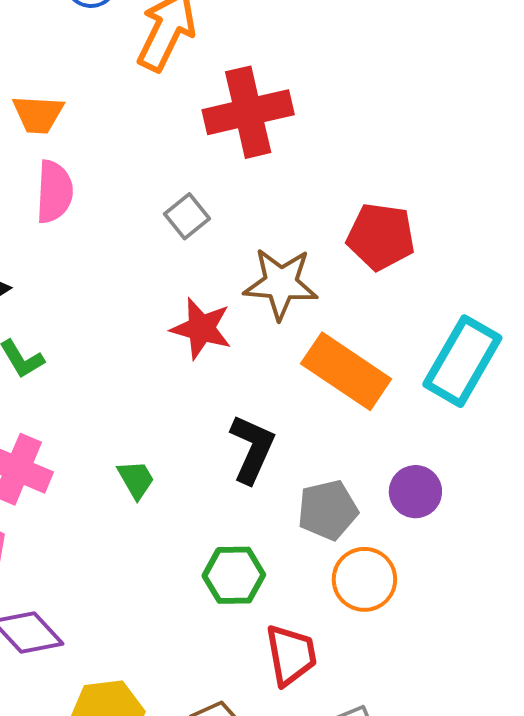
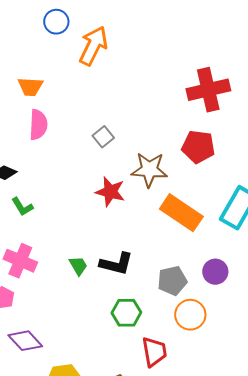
red cross: (248, 112) -> (208, 90), moved
black L-shape: (252, 449) -> (116, 264), moved, turned 80

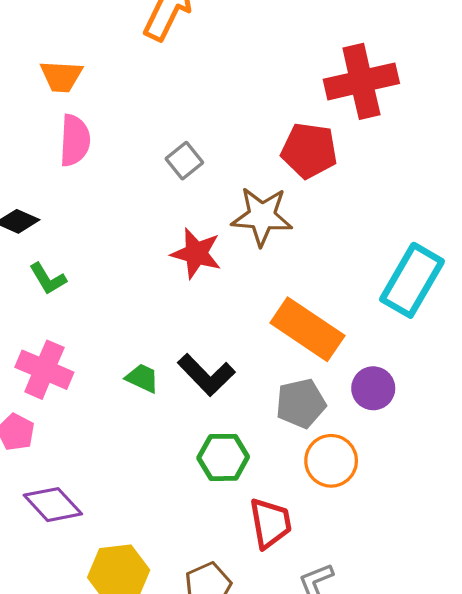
red pentagon: (198, 147) -> (309, 151), moved
orange rectangle: (181, 213) -> (307, 329), moved
black L-shape: (116, 264) -> (206, 375), turned 32
green trapezoid: (78, 266) -> (142, 378), turned -35

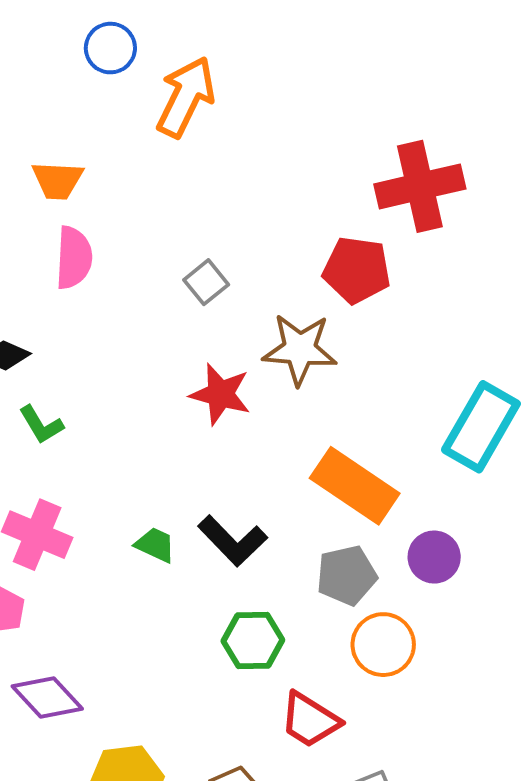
red trapezoid: (270, 523) -> (310, 720), turned 132

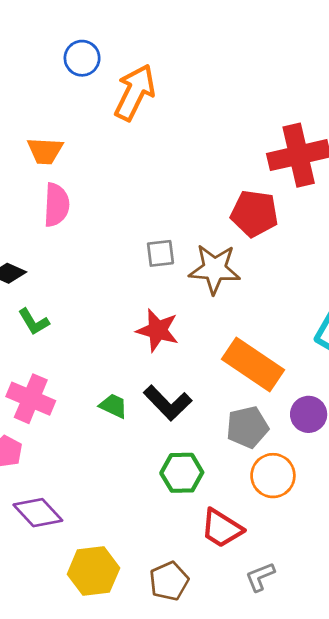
gray square: (206, 282) -> (160, 253), moved, turned 32
red star: (220, 394) -> (158, 330), moved

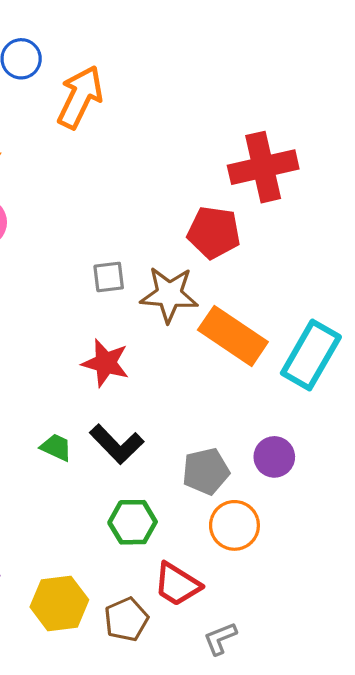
orange rectangle: (253, 364) -> (233, 336), moved
yellow hexagon: (93, 571) -> (59, 603), moved
brown pentagon: (169, 581) -> (126, 619), moved

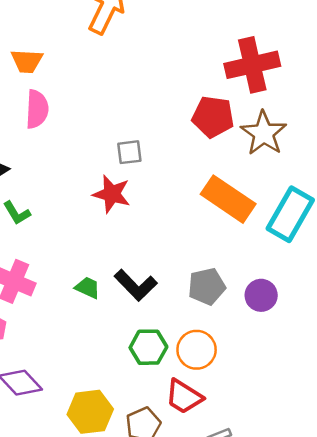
brown star: (169, 294) -> (264, 133), moved, turned 30
red star: (106, 363) -> (112, 194), moved
gray pentagon: (206, 471) -> (207, 286), moved
orange circle: (234, 525) -> (197, 350), moved

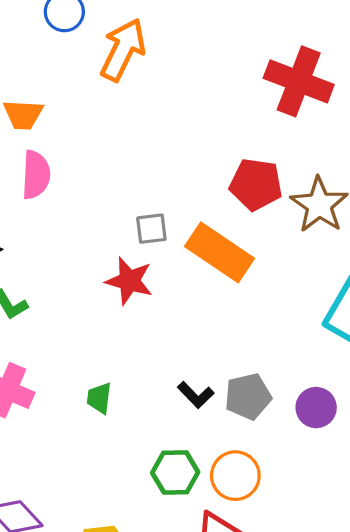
red cross: (252, 65) -> (299, 81), moved, turned 34
orange rectangle: (228, 199) -> (220, 252), moved
black L-shape: (136, 285) -> (196, 395), moved, size x0.7
green trapezoid: (88, 288) -> (99, 398), turned -108

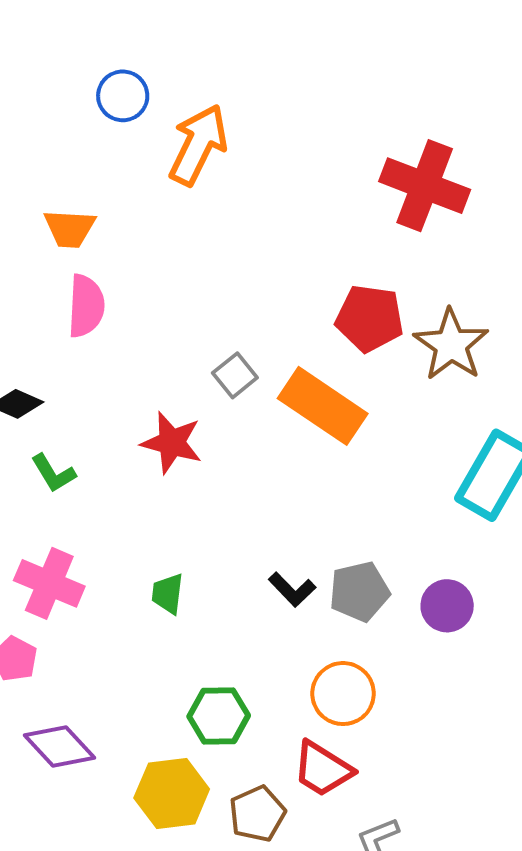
gray square: (151, 229) -> (235, 375), turned -32
red star: (129, 281) -> (172, 443), moved
green hexagon: (175, 472) -> (219, 716), moved

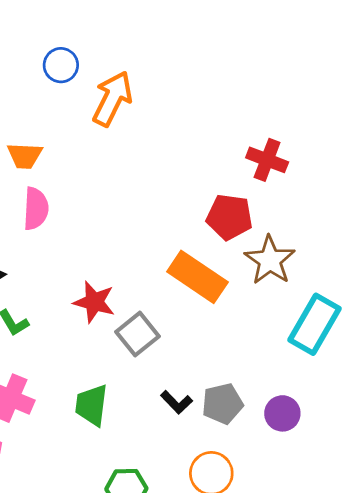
red cross: (425, 186) -> (267, 160), moved, size x0.7
brown star: (451, 345) -> (270, 260), moved
gray square: (235, 375) -> (138, 334), moved, size x1.4
green trapezoid: (168, 594) -> (92, 405), size x1.5

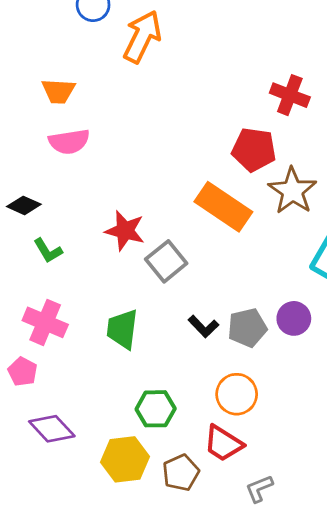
pink semicircle: (36, 209) -> (69, 142), turned 78
purple circle: (282, 413) -> (294, 318), moved

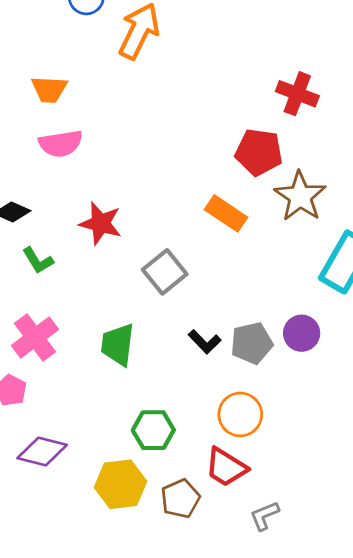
orange rectangle: (223, 207) -> (226, 213), size x0.7
red star: (125, 231) -> (101, 223), moved
pink cross: (45, 322) -> (35, 337), turned 30
purple diamond: (52, 429) -> (42, 452), turned -33

